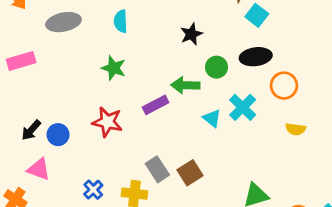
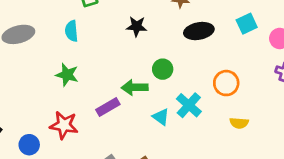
cyan square: (257, 15) -> (247, 24), moved, turned 30
black star: (191, 34) -> (137, 26), moved, turned 30
black ellipse: (256, 57) -> (199, 31), moved
blue circle: (58, 135) -> (29, 145), moved

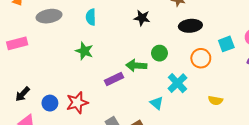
cyan square: (247, 24) -> (226, 44), moved
orange circle: (226, 83) -> (201, 58), moved
cyan triangle: (161, 117) -> (157, 103), moved
red star: (64, 125) -> (77, 103), moved, turned -30

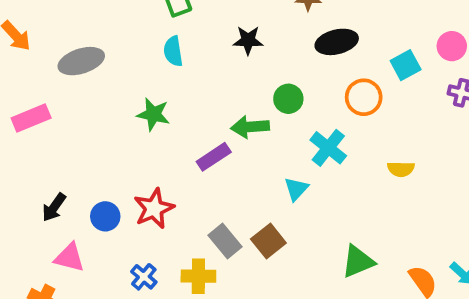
cyan semicircle: (91, 17) -> (173, 51), moved
cyan triangle: (157, 103) -> (296, 189), turned 40

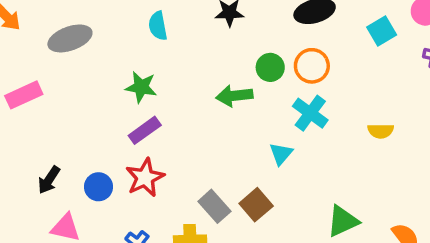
orange circle: (364, 97) -> (312, 66), moved
purple rectangle: (214, 157) -> (145, 130), moved

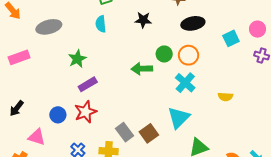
green star: (141, 87) -> (77, 59), moved, turned 30
cyan triangle: (281, 154) -> (179, 118), moved, size x1.6
black arrow: (49, 180) -> (17, 108), moved

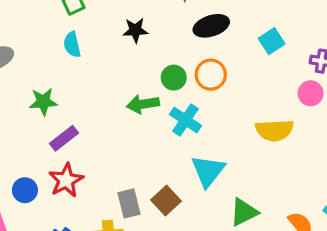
pink circle: (257, 29) -> (311, 93), moved
green star: (77, 59) -> (43, 102), turned 30
cyan cross: (185, 83) -> (185, 120), moved
yellow semicircle: (225, 97) -> (274, 130), size x1.6
gray rectangle: (125, 132) -> (129, 203), turned 30

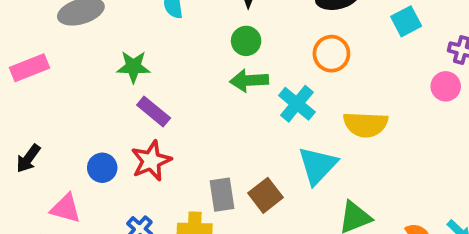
green circle: (174, 78) -> (246, 41), moved
yellow semicircle: (274, 130) -> (366, 124), moved
purple rectangle: (64, 138) -> (154, 112), turned 72

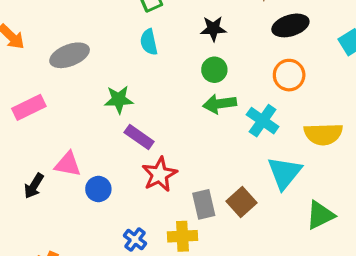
red star: (151, 161) -> (159, 174), moved
pink triangle: (66, 208) -> (68, 164), moved

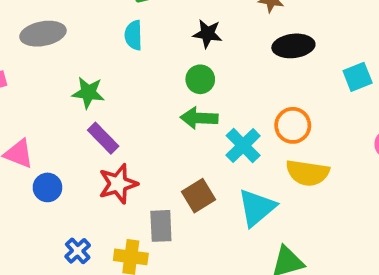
orange circle: (289, 75) -> (293, 125), moved
brown square: (241, 202) -> (198, 196), moved

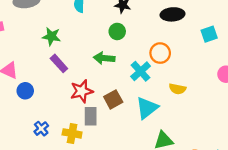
green arrow: (199, 118) -> (104, 58), moved
orange circle: (293, 125) -> (160, 53), moved
yellow semicircle: (308, 173) -> (177, 89), size x0.7
red star: (118, 184) -> (82, 91), moved

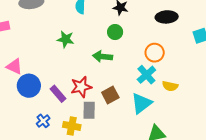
green star: (51, 36) -> (66, 39), moved
purple rectangle: (59, 63) -> (58, 94), moved
cyan cross: (141, 71) -> (146, 75), moved
blue circle: (25, 91) -> (29, 86), size x1.5

